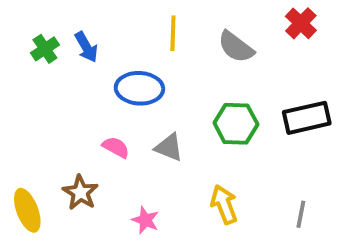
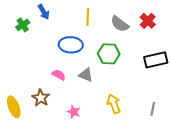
red cross: (301, 23) -> (148, 21), moved
blue arrow: (86, 47) -> (44, 12), moved
green hexagon: (236, 124) -> (109, 54), moved

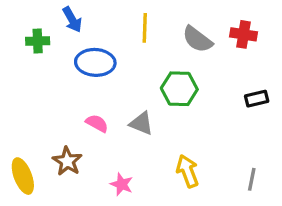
red cross: (148, 21) -> (243, 34), turned -35
green cross: (23, 25) -> (38, 41), turned 32
blue ellipse: (71, 45) -> (95, 62), moved
black rectangle: (156, 60) -> (257, 99), size x0.6

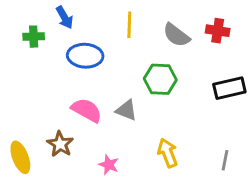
black rectangle: (257, 99) -> (229, 88), size x1.5
pink semicircle: (97, 123) -> (87, 110), size x1.5

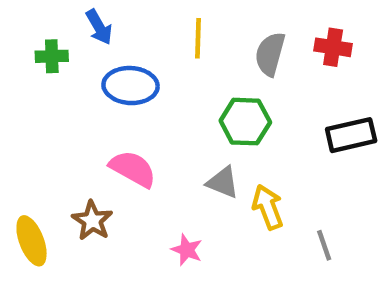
gray semicircle: (176, 35) -> (270, 54), turned 68
gray triangle: (126, 110) -> (223, 182), moved
yellow arrow: (168, 153) -> (268, 207), moved
gray line: (225, 160) -> (324, 245), moved, turned -30
pink star: (109, 165) -> (187, 250), moved

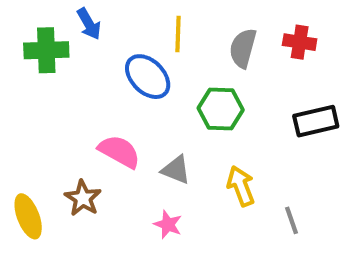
green cross: (52, 56) -> (46, 50), size x1.5
blue ellipse: (131, 86) -> (148, 77), moved, turned 42
gray triangle: (223, 182) -> (176, 170), moved

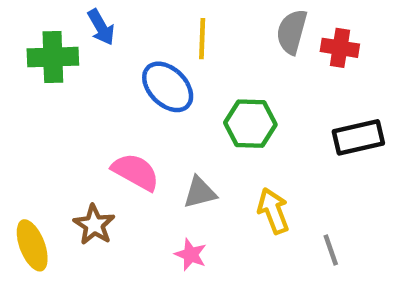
gray semicircle: (243, 48) -> (292, 32), moved
gray triangle: (176, 170) -> (200, 193), turned -36

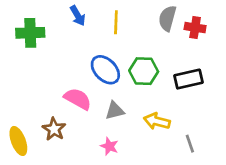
blue arrow: (101, 27) -> (78, 16), moved
blue ellipse: (168, 87) -> (105, 70), moved
black rectangle: (358, 137) -> (188, 79), moved
yellow arrow: (273, 211) -> (157, 121), turned -55

